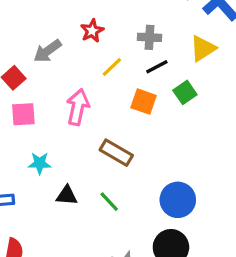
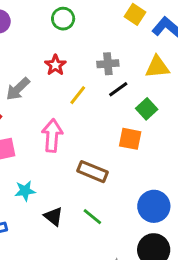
yellow triangle: (203, 48) -> (157, 67), turned 35
orange square: (144, 102) -> (130, 139), moved
black triangle: (67, 196) -> (53, 216), turned 42

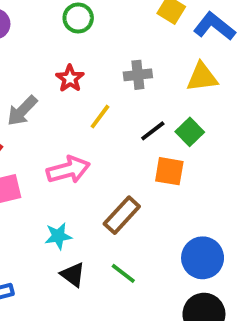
black line: (118, 89) -> (153, 131), moved
pink arrow: (52, 135) -> (68, 170), turned 72
brown rectangle: (92, 172) -> (122, 215), turned -68
cyan star: (25, 191) -> (58, 236), moved

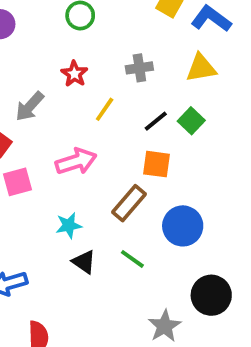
orange square: (169, 171) -> (157, 164), moved
blue circle: (203, 258) -> (183, 226), moved

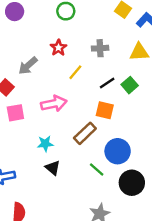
green line: (132, 259) -> (97, 169), moved
black circle: (211, 295) -> (132, 183), moved

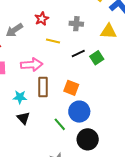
yellow line: (75, 72) -> (53, 41), turned 56
orange square: (105, 110) -> (71, 88), moved
brown rectangle: (85, 133) -> (43, 87), moved, turned -54

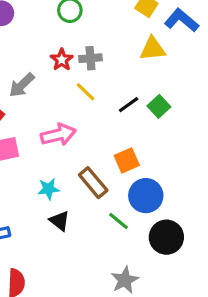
gray cross: (76, 24) -> (90, 58), moved
yellow triangle: (109, 31) -> (153, 49), moved
yellow line: (53, 41) -> (86, 92), turned 40
brown rectangle: (43, 87) -> (93, 183), moved, turned -30
orange square: (71, 88) -> (127, 160), turned -35

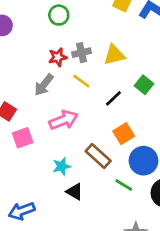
yellow triangle: (153, 49) -> (114, 55), moved
red star: (62, 60) -> (58, 57), turned 30
gray arrow: (22, 85) -> (44, 85), moved
black line: (129, 105) -> (113, 98), moved

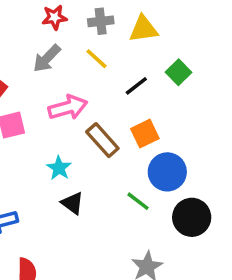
red star: (58, 57) -> (54, 17), moved
brown rectangle: (98, 156) -> (102, 140), moved
cyan star: (62, 166) -> (59, 168), turned -30

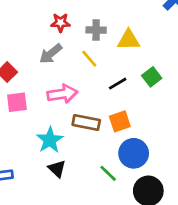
brown rectangle: (102, 140) -> (86, 123), turned -44
cyan star: (59, 168) -> (50, 140), size x1.4

